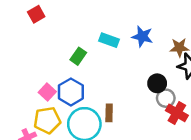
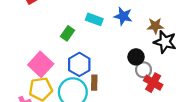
pink square: (47, 92) -> (41, 64), size x1.6
blue hexagon: (71, 92) -> (79, 64), moved

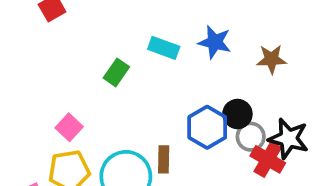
black star: (165, 42) -> (288, 139), moved
pink square: (41, 64) -> (69, 127), size x0.6
blue hexagon: (79, 64) -> (207, 127), moved

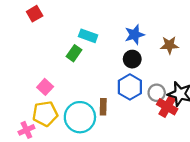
blue star: (215, 42) -> (135, 35), turned -30
cyan rectangle: (164, 48) -> (88, 36), moved
black circle: (237, 114) -> (132, 59), moved

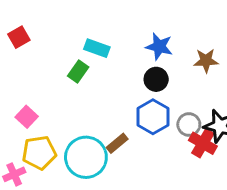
red square: (35, 14) -> (19, 37), moved
blue star: (135, 35) -> (159, 47), turned 30
pink square: (45, 87) -> (27, 117), moved
brown rectangle: (103, 107) -> (117, 143), turned 49

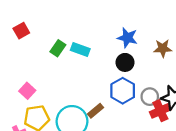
cyan rectangle: (97, 48) -> (80, 49), moved
green rectangle: (78, 72) -> (58, 48), moved
red cross: (203, 143) -> (160, 111), turned 36

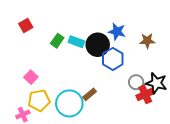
black circle: (125, 62) -> (98, 45), moved, size x1.5
blue hexagon: (123, 91) -> (113, 59), moved

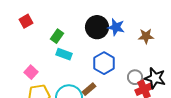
cyan rectangle: (76, 42) -> (64, 54), moved
black circle: (98, 45) -> (97, 27), moved
blue hexagon: (113, 59) -> (104, 63), moved

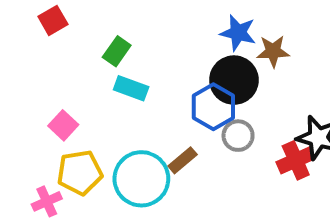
black circle: (97, 27) -> (234, 80), moved
brown star: (146, 36) -> (273, 51), moved
gray circle: (135, 77) -> (238, 136), moved

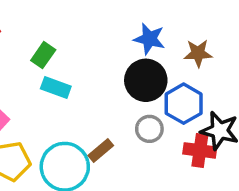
brown star: (273, 51) -> (198, 53), moved
blue hexagon: (213, 107) -> (184, 104), moved
red cross: (296, 160) -> (200, 150), turned 32

